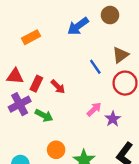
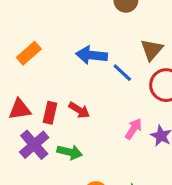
blue arrow: (78, 26) -> (92, 55), moved, turned 55

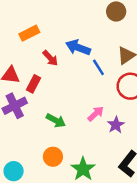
red arrow: (79, 110) -> (50, 58), moved
green arrow: (70, 152) -> (56, 121), moved

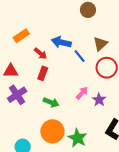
red rectangle: (34, 84) -> (43, 73), moved
orange circle: (53, 157) -> (52, 131), size x1.5

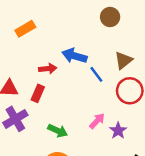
orange rectangle: (21, 36) -> (25, 29), moved
red arrow: (41, 53) -> (48, 69), turned -48
red rectangle: (43, 73) -> (38, 93), moved

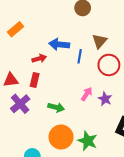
blue line: (96, 74) -> (80, 56), turned 56

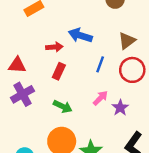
blue line: (80, 56) -> (100, 64), moved
red rectangle: (35, 80) -> (59, 71), moved

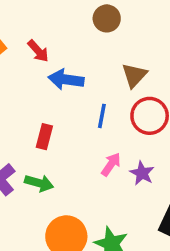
red arrow: (54, 47) -> (38, 51), moved, turned 63
green arrow: (63, 106) -> (39, 183), moved

